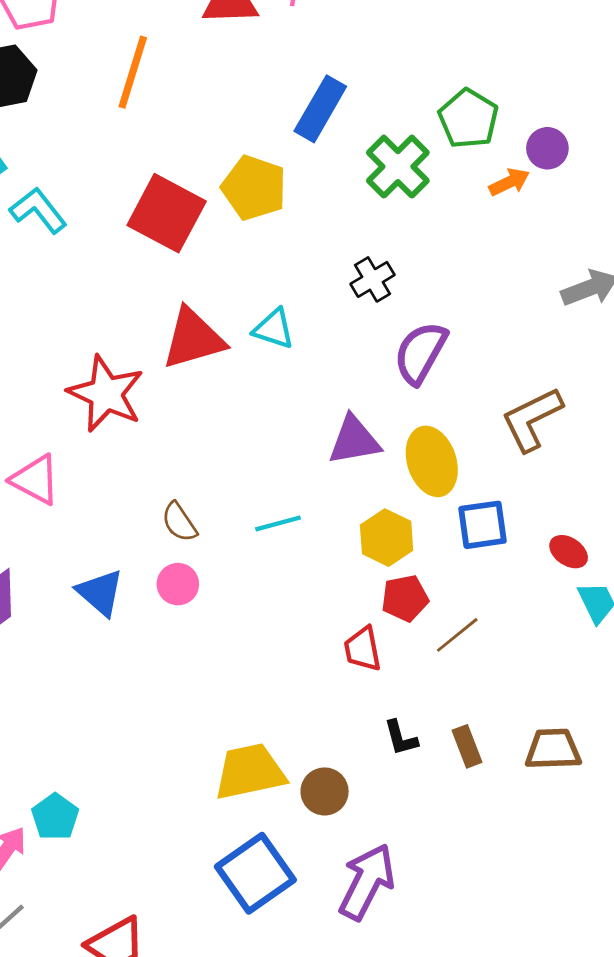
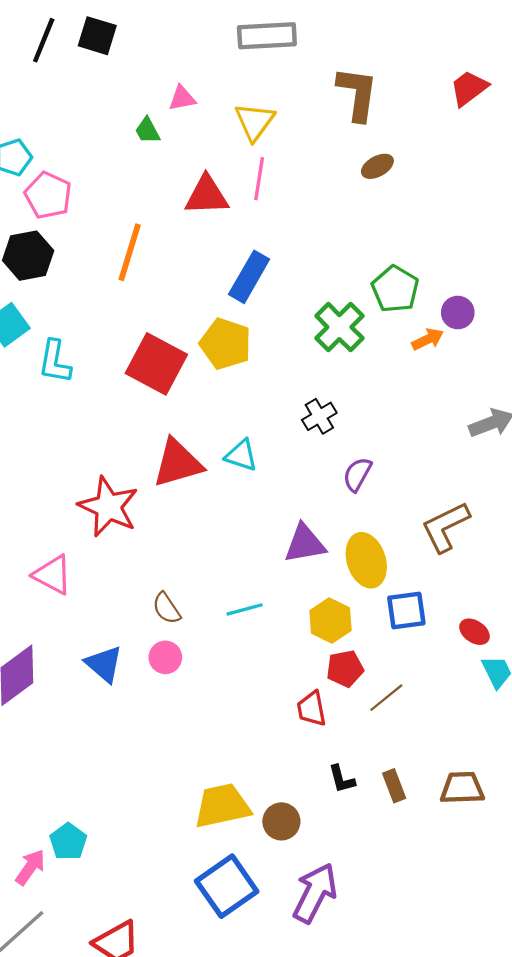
blue rectangle: (320, 109) -> (249, 277), moved
cyan L-shape: (38, 210) -> (55, 362), turned -132
purple semicircle: (420, 353) -> (357, 474), size x0.7

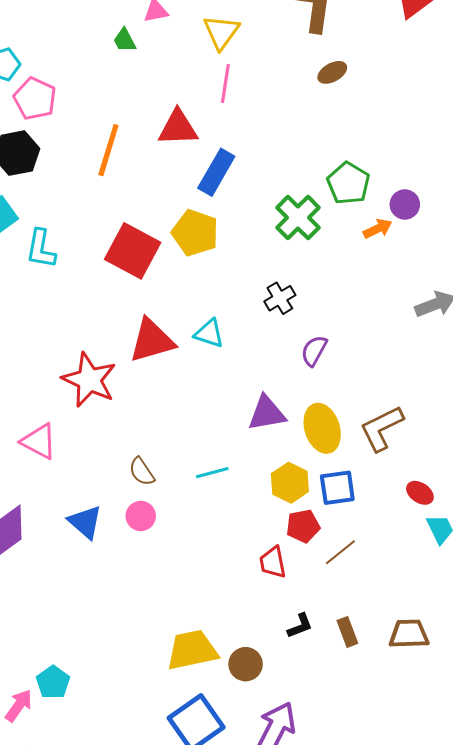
red triangle: (207, 195) -> (178, 128), moved
brown L-shape: (445, 527) -> (382, 428), moved
blue square: (406, 611) -> (337, 488), moved
black L-shape: (342, 779) -> (300, 626), turned -96

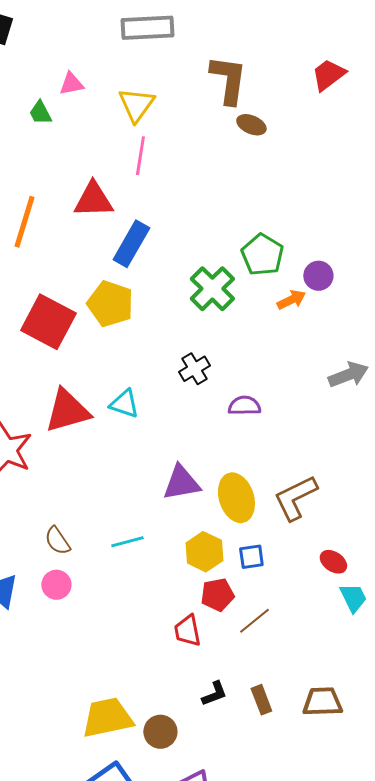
brown ellipse: (332, 72) -> (251, 125), moved, turned 52
purple semicircle: (314, 351) -> (244, 406), moved, turned 60
blue square: (337, 488) -> (251, 557), size x0.7

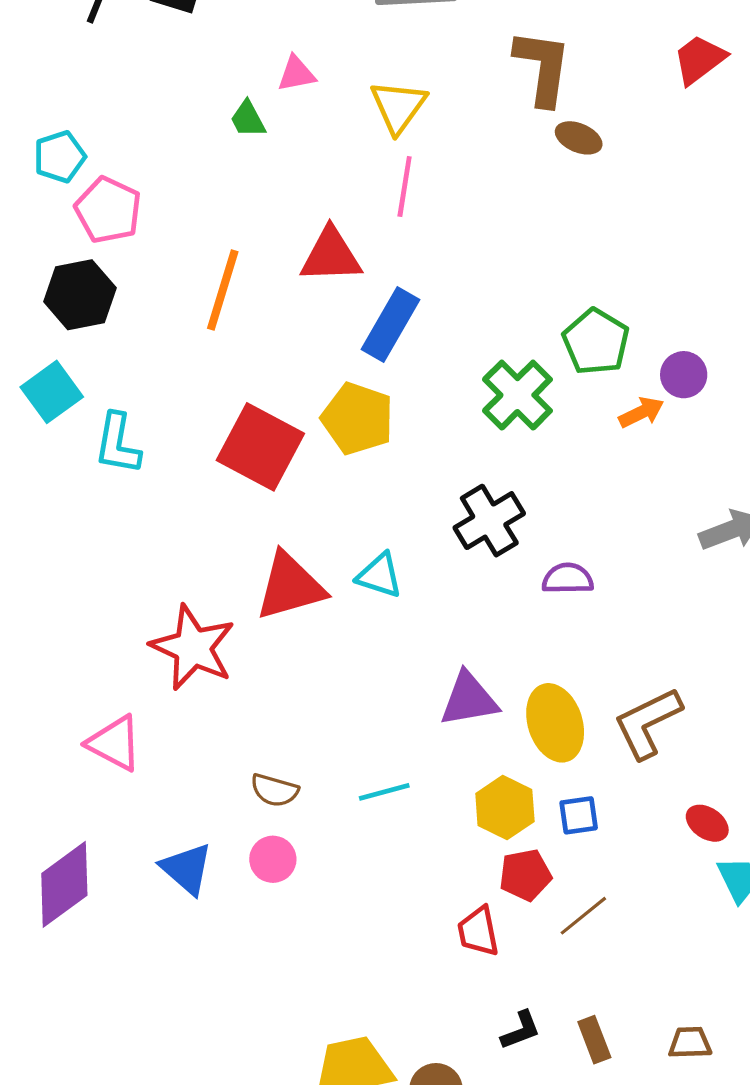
black cross: (194, 369) -> (489, 521), size x1.4
brown semicircle: (57, 541) -> (274, 790), turned -40
brown trapezoid: (322, 702) -> (690, 1043), size x0.7

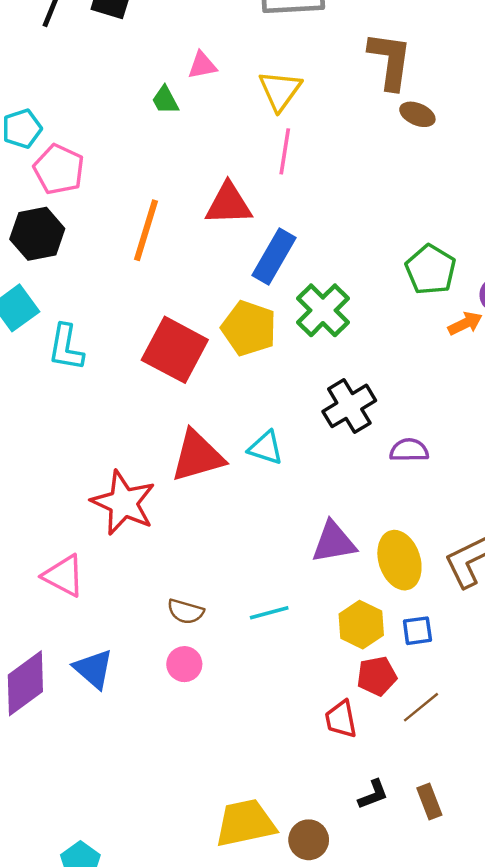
green cross: (517, 395) -> (323, 310), moved
blue triangle: (187, 869) -> (94, 669), moved

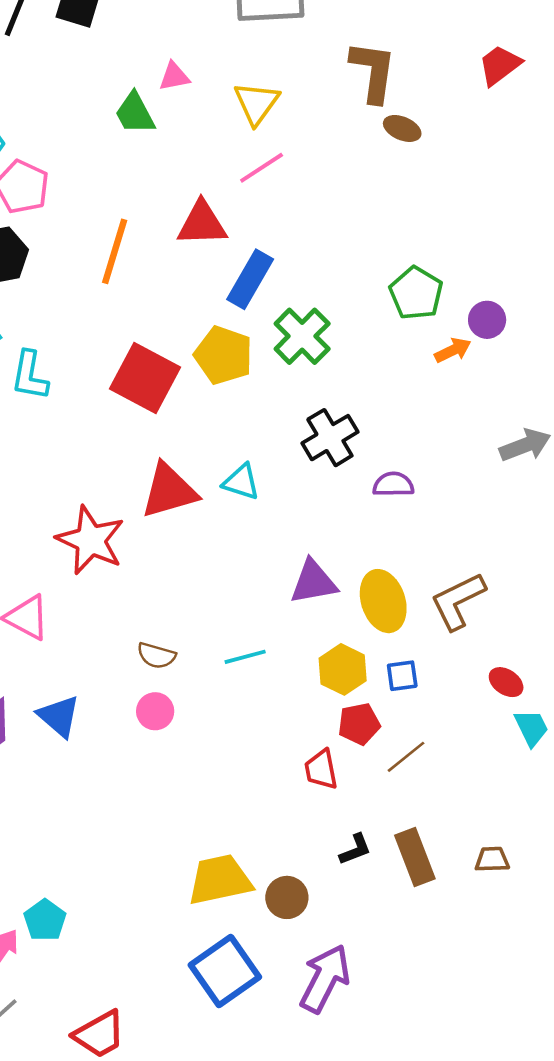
green trapezoid: (165, 100) -> (135, 113), size x1.4
pink line: (285, 151) -> (262, 168), turned 48
brown rectangle: (429, 802) -> (415, 857), size x1.5

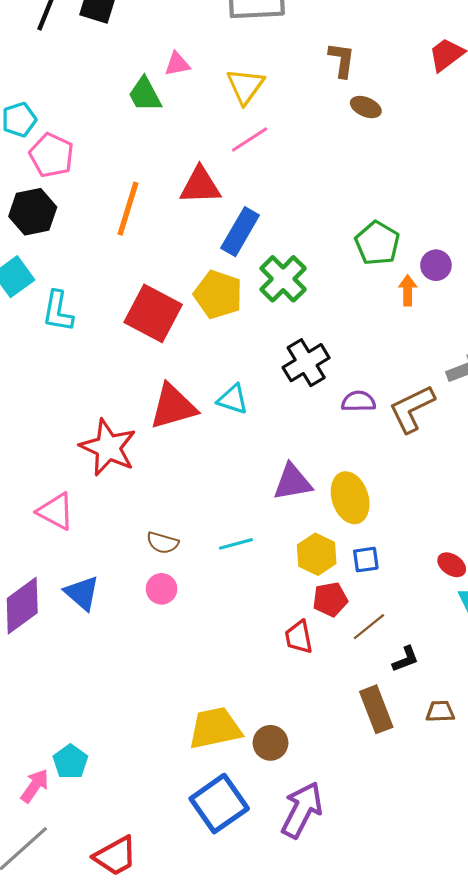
brown L-shape: (373, 71) -> (342, 60), size x0.7
orange arrow: (453, 350) -> (408, 290), turned -64
brown L-shape: (458, 601) -> (412, 409), moved
black L-shape: (355, 849) -> (406, 659), moved

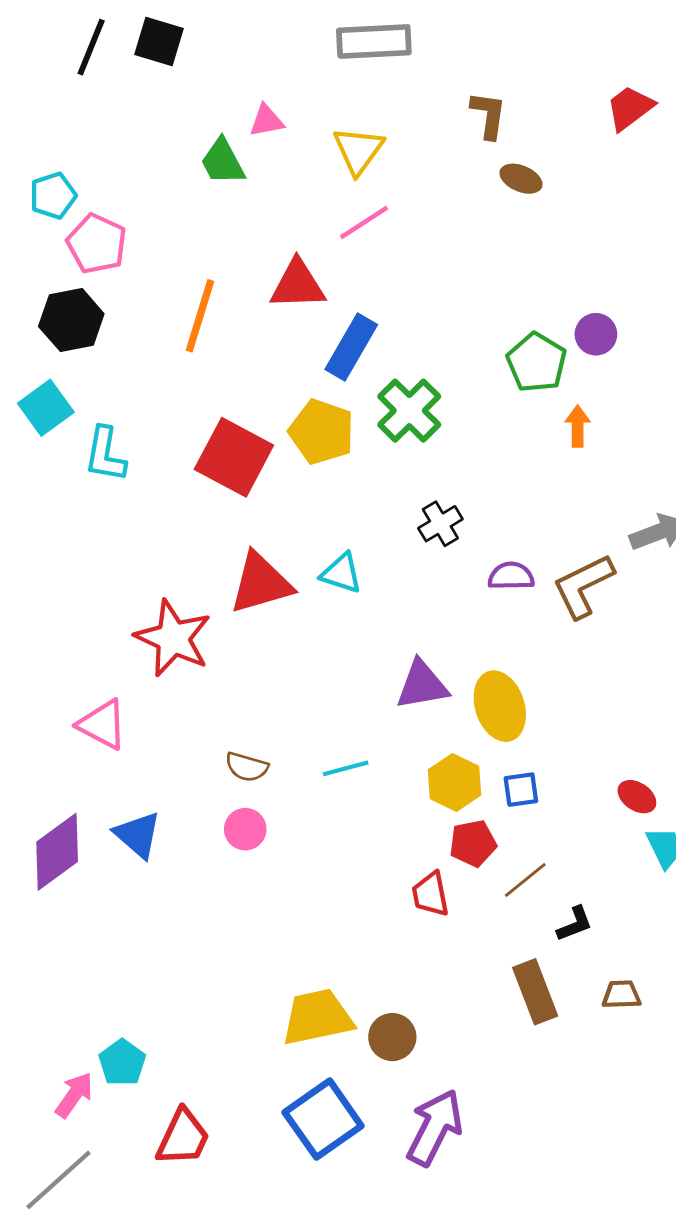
purple circle: (436, 265) -> (596, 334), moved
black cross: (306, 363) -> (440, 524), size x0.7
red trapezoid: (115, 856) -> (183, 1137), moved, turned -36

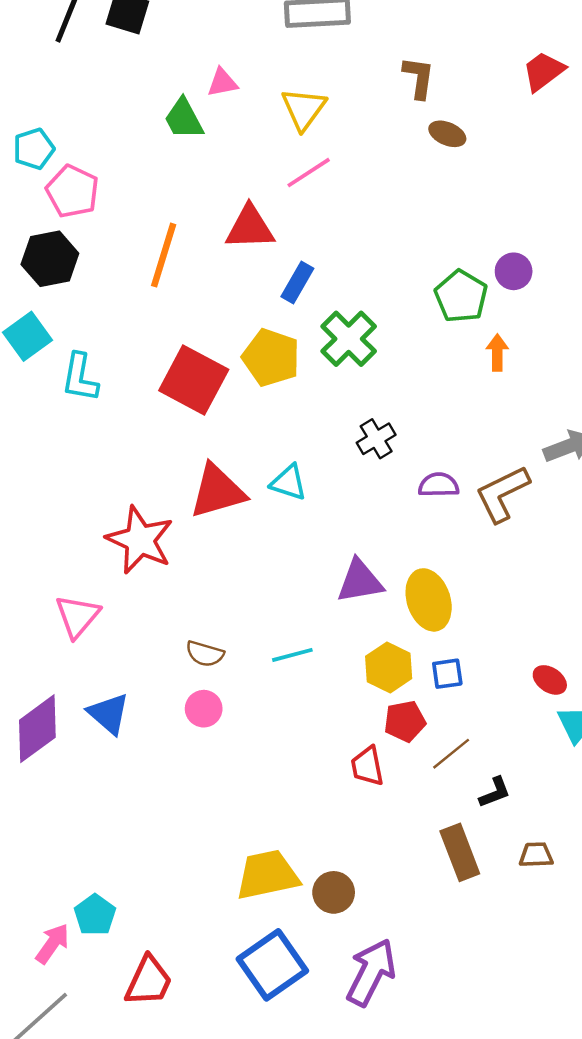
blue rectangle: (351, 347) -> (297, 283), size x0.7
pink triangle: (102, 725) -> (77, 616), turned 42

